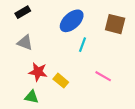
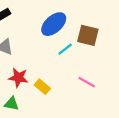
brown square: (115, 24) -> (88, 35), moved
cyan line: (83, 45) -> (65, 49), turned 32

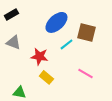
red star: (18, 78) -> (39, 56), moved

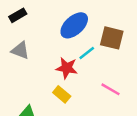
red star: (39, 56) -> (67, 68), moved

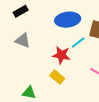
blue ellipse: (74, 25) -> (68, 20), turned 35

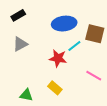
gray triangle: (23, 40) -> (20, 44), turned -49
yellow rectangle: (57, 77) -> (55, 88), moved

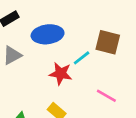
blue ellipse: (64, 24) -> (48, 34), moved

